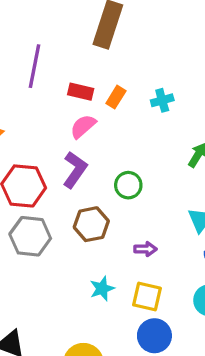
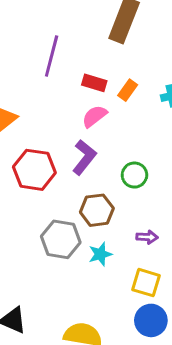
gray hexagon: (30, 236) -> (61, 239), moved
cyan star: (102, 289) -> (100, 254), moved

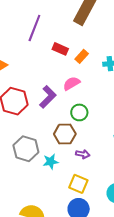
pink semicircle: (95, 116) -> (71, 83), moved
brown hexagon: (97, 210) -> (65, 134), moved

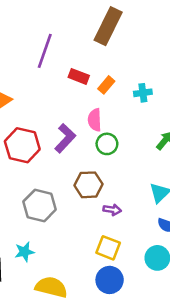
pink semicircle: (71, 83) -> (95, 120), turned -60
green circle: (79, 112) -> (107, 144), moved
cyan star: (51, 162) -> (25, 252), moved

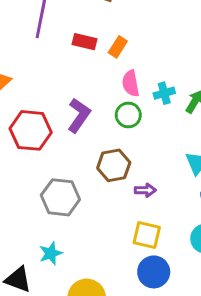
cyan cross: (143, 93) -> (164, 93), moved
pink semicircle: (95, 120) -> (131, 83), moved

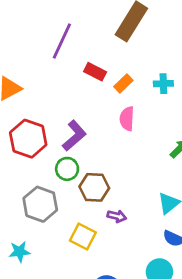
cyan cross: (164, 93) -> (163, 84), moved
green circle: (128, 115) -> (67, 169), moved
yellow square: (147, 235) -> (83, 236), moved

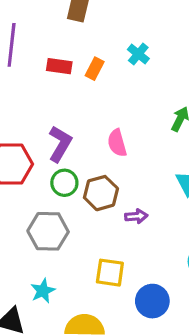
cyan cross: (163, 84) -> (138, 54), turned -30
pink semicircle: (127, 119) -> (117, 143), moved
yellow square: (83, 236) -> (110, 273), moved

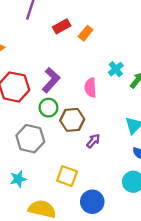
cyan cross: (138, 54) -> (116, 69), moved
red rectangle: (59, 66) -> (62, 26), turned -49
purple arrow: (136, 216) -> (93, 141), turned -56

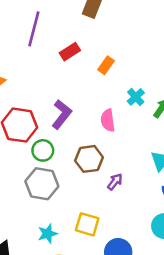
orange rectangle: (86, 33) -> (106, 65), moved
green circle: (48, 108) -> (43, 150), moved
cyan star: (18, 179) -> (48, 234), moved

